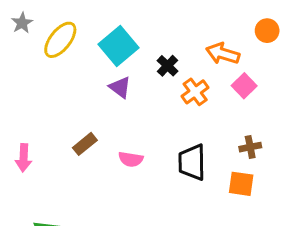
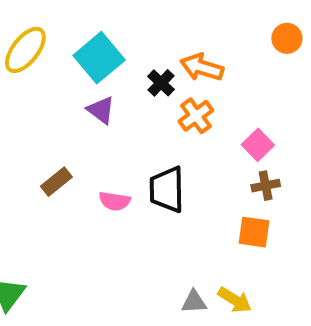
orange arrow: (223, 54) -> (202, 67), moved
pink square: (244, 86) -> (258, 145), moved
black trapezoid: (192, 162) -> (167, 189), moved

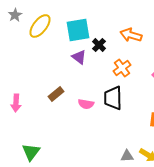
cyan square: (99, 58) -> (78, 30), turned 30
black cross: (161, 83) -> (99, 45), moved
orange cross: (196, 116) -> (122, 68), moved

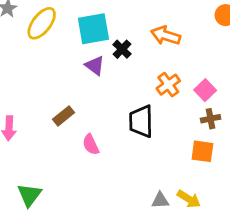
orange cross: (122, 68) -> (168, 85), moved
pink semicircle: (86, 104) -> (91, 145), moved, turned 56

